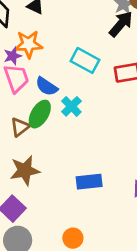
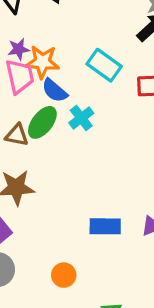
orange star: (29, 44) -> (42, 62), moved
brown triangle: (20, 127) -> (17, 135), turned 42
blue rectangle: (89, 182) -> (105, 226), moved

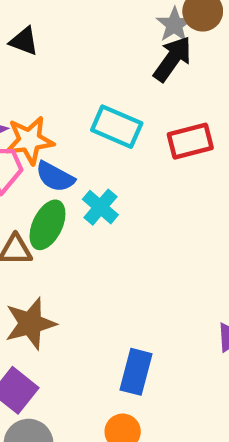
blue rectangle: (105, 226) -> (136, 372), moved, turned -64

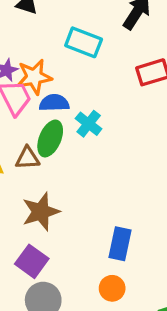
cyan rectangle: (117, 127) -> (84, 42), moved
blue semicircle: (55, 177) -> (54, 103), turned 152

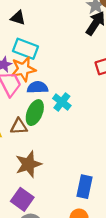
cyan rectangle: (84, 42) -> (25, 49), moved

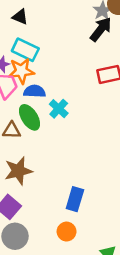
green ellipse: (35, 113) -> (30, 117), turned -60

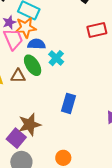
brown star: (18, 171) -> (30, 124), moved
blue rectangle: (75, 199) -> (69, 103), moved

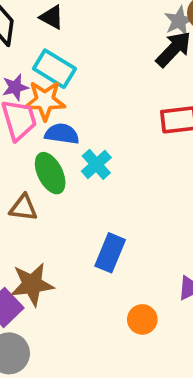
brown triangle: (18, 76) -> (23, 208), moved
orange circle: (63, 158) -> (142, 319), moved

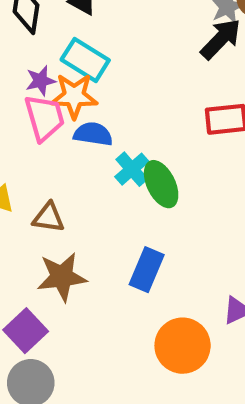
green ellipse: (50, 173) -> (161, 184), moved
brown star: (32, 284) -> (62, 277), moved
orange circle: (142, 319) -> (183, 346), size x1.6

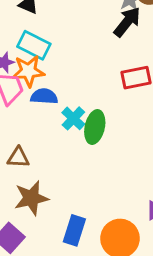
green ellipse: (161, 184) -> (95, 127), turned 44
blue rectangle: (147, 270) -> (74, 230), moved

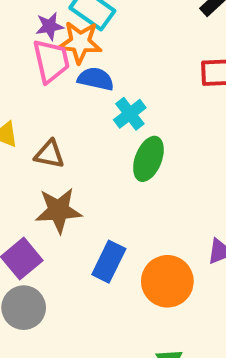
green ellipse: (95, 127) -> (148, 159), moved

